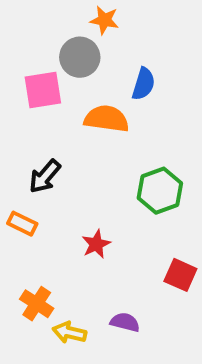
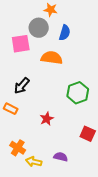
blue semicircle: (143, 84) -> (65, 33), moved

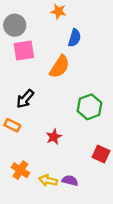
gray circle: (39, 28) -> (15, 25), moved
orange semicircle: (52, 58) -> (60, 67), turned 115
yellow arrow: (34, 162) -> (48, 180), moved

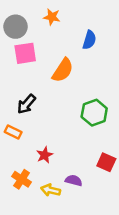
orange star: (58, 11) -> (52, 17), moved
blue semicircle: (75, 38) -> (89, 40), moved
red star: (54, 137) -> (45, 155), moved
purple semicircle: (70, 180) -> (74, 180), moved

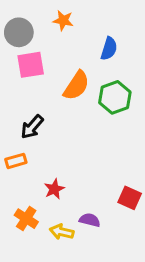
green hexagon: (94, 113) -> (115, 97), moved
orange rectangle: (13, 132) -> (16, 161), turned -42

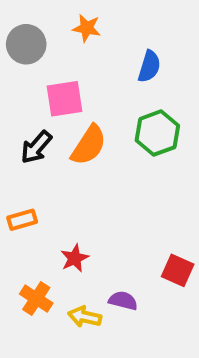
pink square: (31, 65) -> (65, 99), moved
orange semicircle: (76, 86) -> (89, 145), moved
black arrow: (32, 127) -> (36, 147), moved

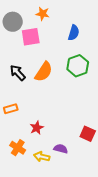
pink square: (65, 99) -> (31, 37), moved
black arrow: (36, 147) -> (18, 73), turned 96

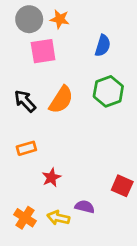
gray circle: (13, 22) -> (29, 19), moved
orange rectangle: (11, 109) -> (26, 148), moved
orange cross: (18, 148) -> (25, 218), moved

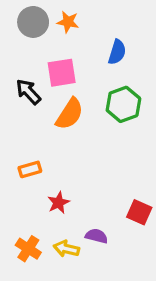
pink square: (43, 51) -> (62, 73), moved
black arrow: (25, 101) -> (28, 92), moved

